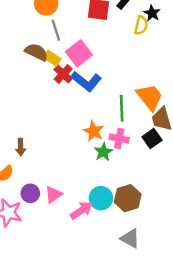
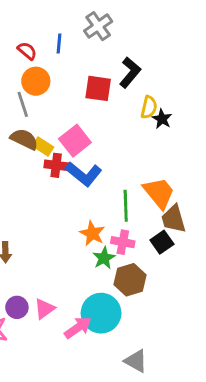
black star: (152, 13) -> (162, 119), moved
gray line: (56, 30) -> (23, 104), moved
red cross: (63, 74) -> (56, 165), turned -36
cyan circle: (101, 198) -> (101, 313), size x1.4
brown hexagon: (128, 198) -> (130, 280), moved

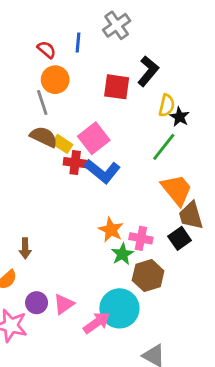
green line: (126, 206) -> (164, 147), moved, turned 40

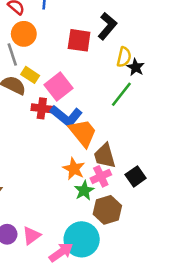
yellow rectangle: (62, 144) -> (30, 75), moved
orange trapezoid: (177, 190) -> (83, 133), moved
brown trapezoid: (191, 215) -> (105, 156), moved
pink cross: (141, 238) -> (101, 176), turned -36

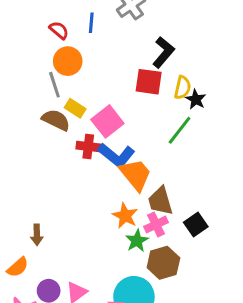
red square: (79, 40) -> (149, 82), moved

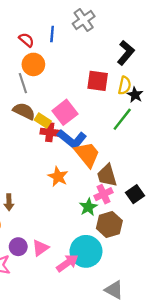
black L-shape: (163, 52) -> (126, 53), moved
yellow rectangle: (75, 108) -> (43, 121), moved
orange star: (125, 216) -> (58, 177), moved

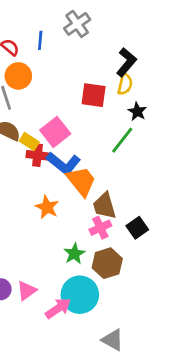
yellow semicircle: (125, 85) -> (125, 84), moved
green star: (88, 207) -> (74, 254), moved

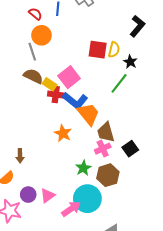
black L-shape: (126, 62) -> (137, 26), moved
yellow semicircle: (125, 84) -> (114, 50), moved

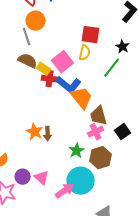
yellow semicircle: (114, 50) -> (85, 53), moved
orange star: (63, 133) -> (35, 132), moved
brown arrow: (20, 156) -> (48, 134), moved
pink triangle: (48, 196) -> (42, 178), turned -42

